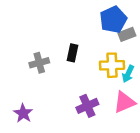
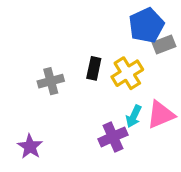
yellow cross: (112, 65) -> (127, 73), moved, turned -30
cyan arrow: (128, 74) -> (134, 116), moved
pink triangle: (124, 102) -> (161, 115), moved

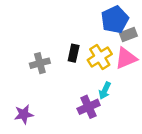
pink triangle: (161, 115) -> (126, 58), moved
purple star: (30, 147) -> (24, 114), turned 30

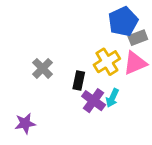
black rectangle: (74, 53) -> (79, 80), moved
gray cross: (40, 63) -> (43, 68), turned -30
purple cross: (89, 107) -> (94, 101), moved, turned -30

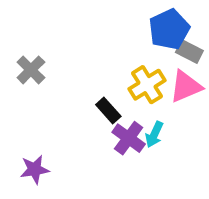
gray rectangle: (138, 38) -> (189, 51), turned 48
gray cross: (43, 68) -> (31, 70), moved
black rectangle: (79, 80) -> (108, 110), turned -54

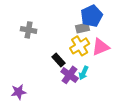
gray rectangle: (189, 51) -> (83, 28), moved, turned -40
gray cross: (31, 70) -> (29, 30), moved, turned -35

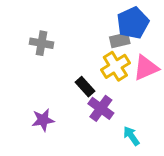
cyan arrow: (84, 73) -> (131, 136), moved, turned 120
purple star: (19, 92) -> (43, 120), moved

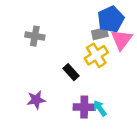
pink triangle: (146, 68) -> (122, 40), moved, turned -30
purple cross: (101, 108) -> (84, 107), moved, turned -35
cyan arrow: (131, 136) -> (100, 108), moved

